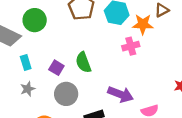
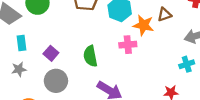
green semicircle: (83, 62) -> (90, 56), moved

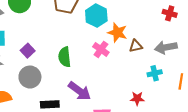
brown triangle: (164, 15) -> (136, 46), moved
pink cross: (128, 45) -> (101, 49), turned 35

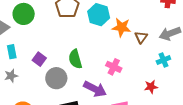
brown triangle: (136, 46) -> (141, 37), turned -32
pink cross: (101, 49) -> (114, 67), moved
gray circle: (30, 77) -> (56, 78), moved

